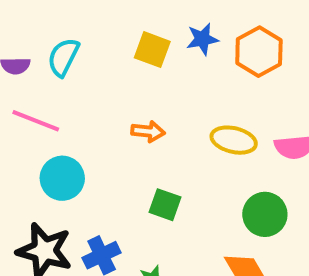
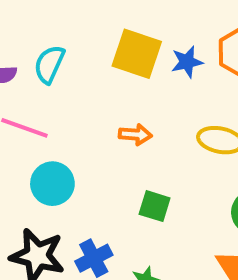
blue star: (202, 39) -> (187, 62), moved
yellow square: (152, 50) -> (137, 54), size x1.4

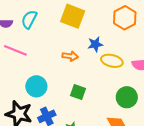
blue star: (187, 62) -> (95, 44), moved
cyan circle: (52, 184) -> (36, 86), moved

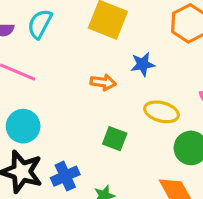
yellow ellipse: (112, 61) -> (162, 112), moved
cyan circle: (36, 86) -> (23, 126), moved

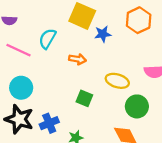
cyan semicircle: (40, 24) -> (47, 39), moved
blue star: (143, 64) -> (103, 34), moved

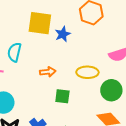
orange arrow: (78, 59) -> (48, 72), moved

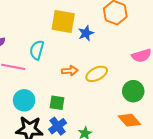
yellow ellipse: (87, 72) -> (97, 74), moved, turned -30
green square: (62, 96) -> (57, 103), moved

